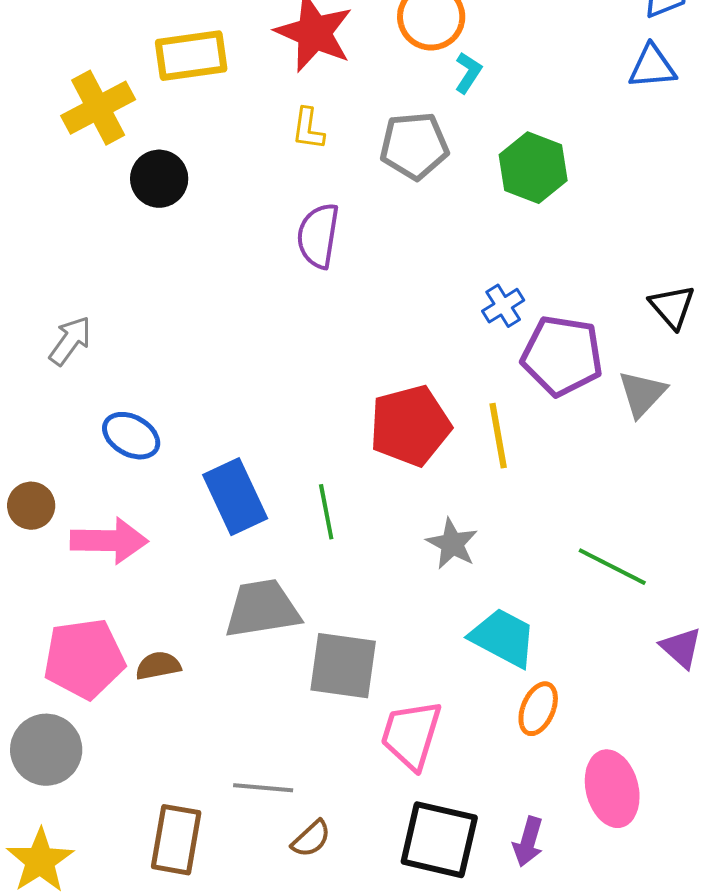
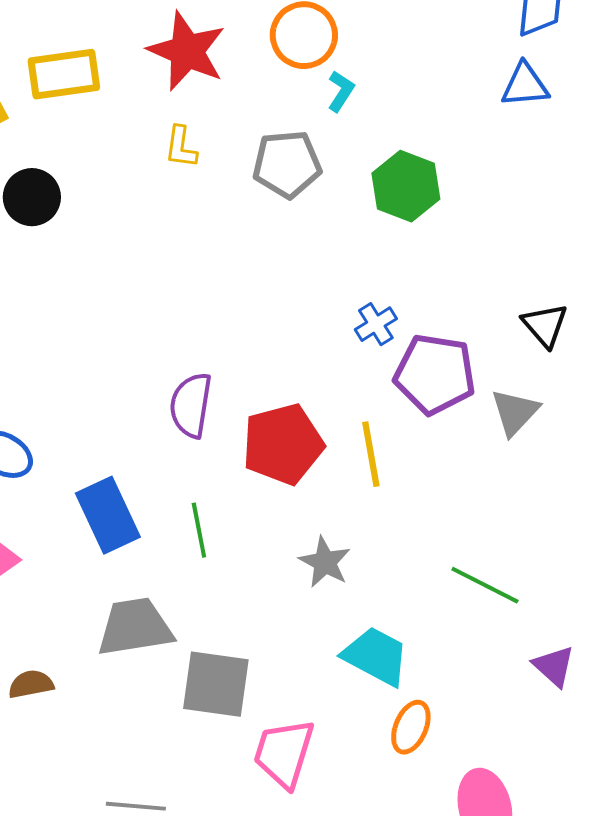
purple semicircle: (318, 236) -> (191, 405), moved

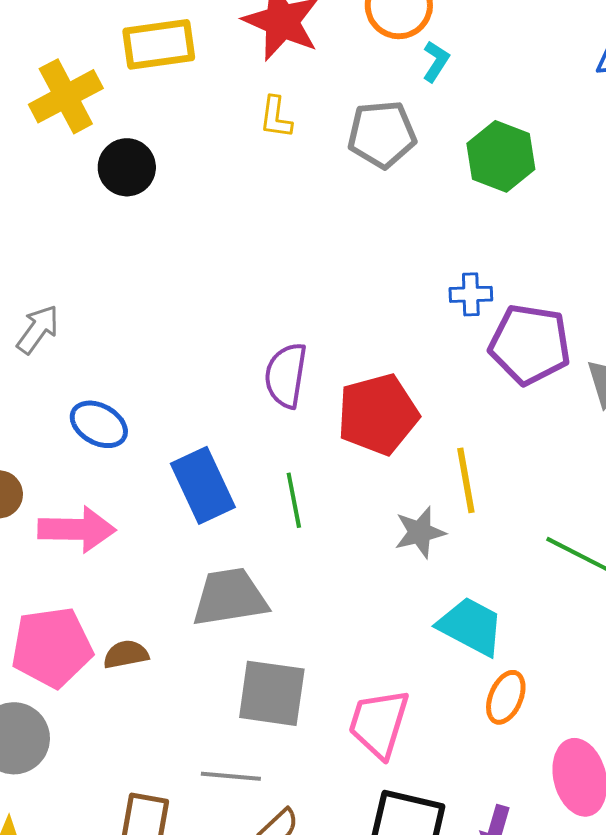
blue cross: (376, 324) -> (471, 294), turned 30
yellow line: (371, 454) -> (466, 480), moved
gray star: (325, 562) -> (420, 532), turned 30
gray square: (216, 684) -> (272, 693), moved

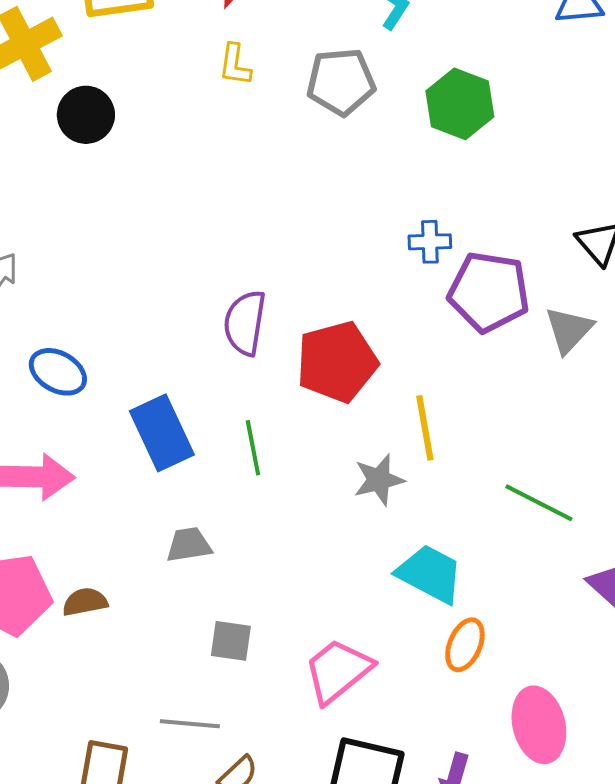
gray trapezoid: (230, 597) -> (189, 545), size x0.6
gray square: (272, 693) -> (231, 641), size x0.6
pink trapezoid: (379, 723) -> (338, 671), turned 34

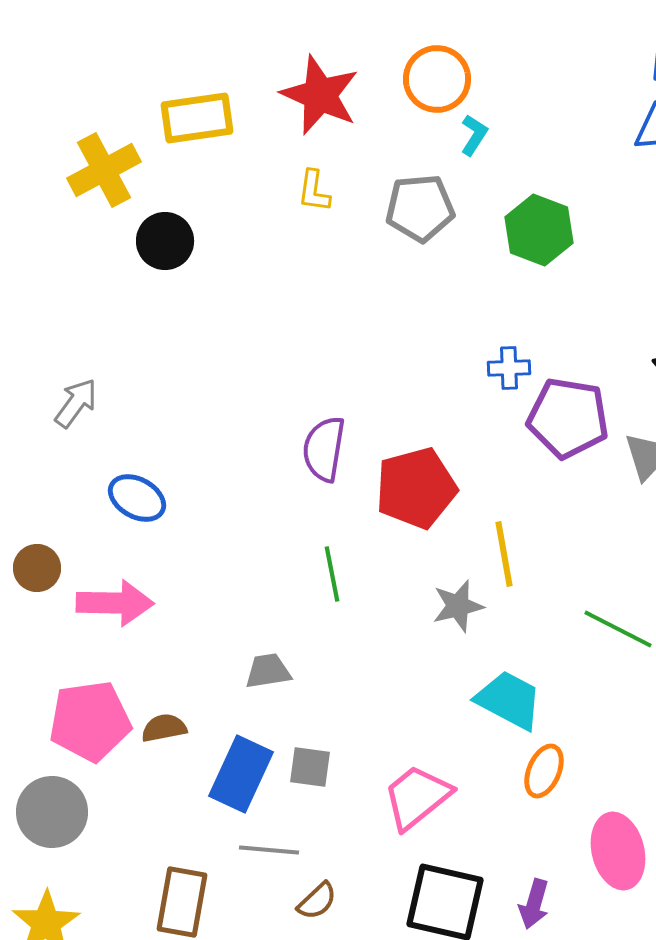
blue rectangle: (162, 433) -> (241, 774), moved, turned 50

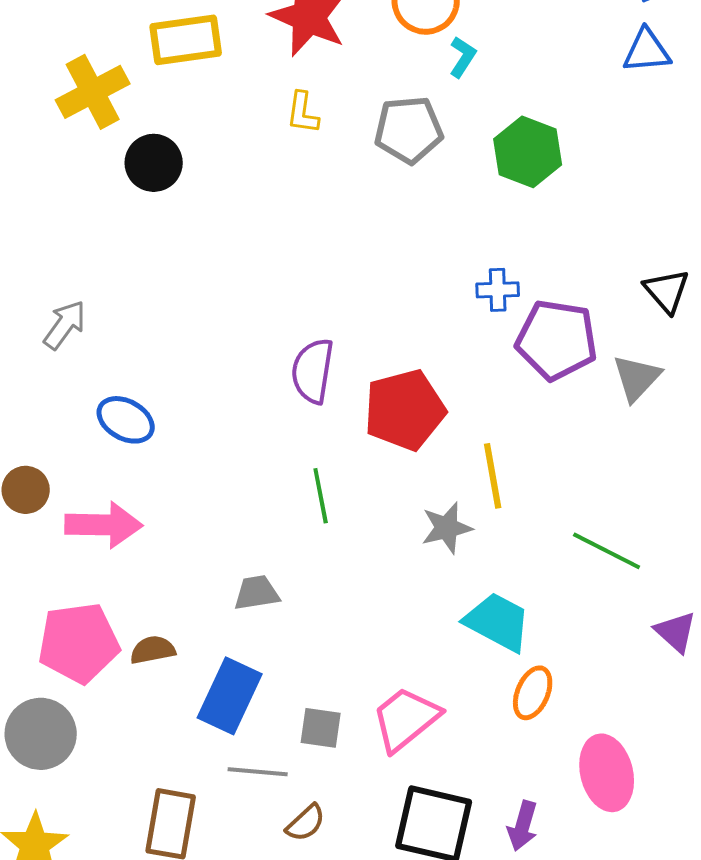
gray square: (310, 767) -> (321, 728), moved

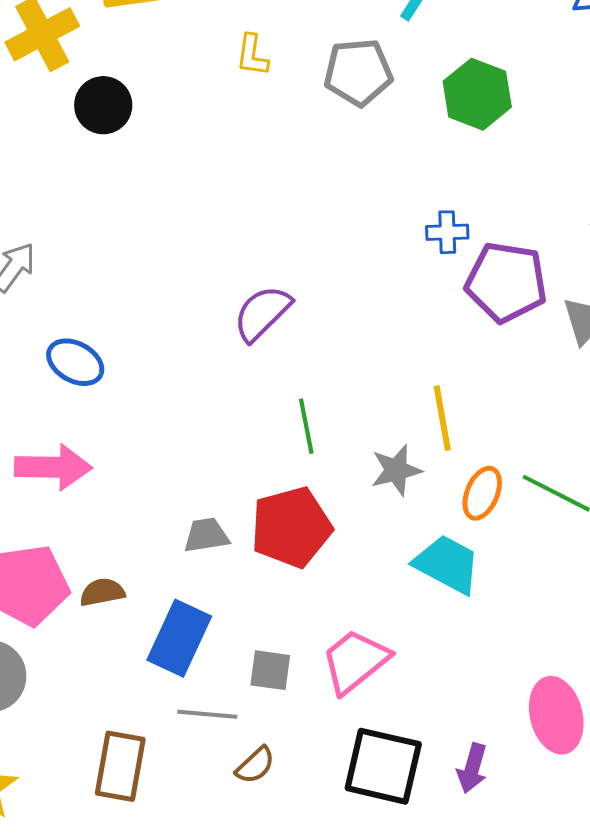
purple semicircle: (313, 371) -> (262, 313), turned 36
red pentagon: (405, 410) -> (291, 527), moved
green line: (321, 496) -> (306, 426), moved
orange ellipse: (533, 693) -> (482, 493), moved

